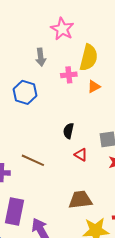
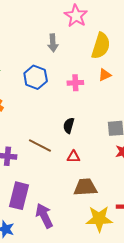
pink cross: (69, 75) -> (75, 83), moved
black semicircle: (69, 131) -> (69, 126), moved
red triangle: (81, 155) -> (73, 157), moved, turned -32

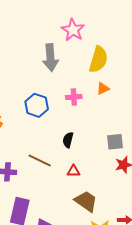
gray arrow: (53, 43) -> (50, 58), size x1.5
blue hexagon: (36, 77) -> (37, 105), moved
brown trapezoid: (85, 187) -> (86, 201), turned 40

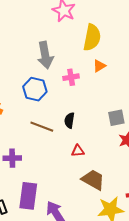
gray arrow: (50, 58) -> (45, 55), moved
brown line: (40, 160) -> (42, 127), moved

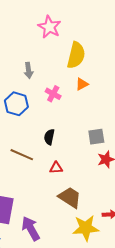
gray arrow: (45, 55) -> (29, 70), size x0.6
pink cross: (71, 77) -> (53, 94), turned 35
brown line: (42, 127) -> (22, 155), moved

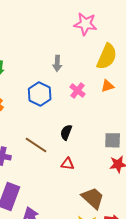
pink star: (49, 27) -> (85, 24), turned -30
brown trapezoid: (70, 197) -> (93, 198), moved

